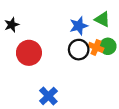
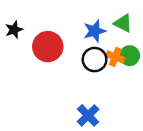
red circle: (29, 53) -> (48, 47), moved
blue cross: (48, 96) -> (88, 115), moved

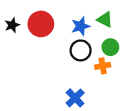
red circle: (48, 47) -> (41, 24), moved
orange cross: (115, 57) -> (103, 66), moved, turned -32

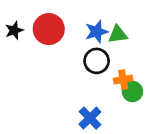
green triangle: (105, 20) -> (118, 34), moved, turned -35
green circle: (110, 47) -> (132, 91), moved

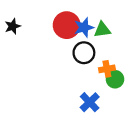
red circle: (49, 29) -> (67, 25), moved
blue cross: (90, 118) -> (90, 102), moved

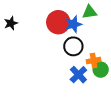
green triangle: (102, 30) -> (90, 12), moved
blue cross: (90, 102) -> (78, 75), moved

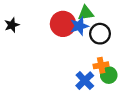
green triangle: (90, 12) -> (86, 13), moved
black circle: (73, 46) -> (100, 34), moved

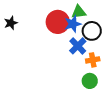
green circle: (109, 75) -> (90, 81), moved
blue cross: (85, 81) -> (78, 46), moved

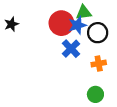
blue cross: (78, 46) -> (71, 49), moved
green circle: (90, 81) -> (95, 94), moved

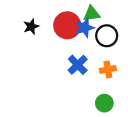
black star: (11, 24) -> (31, 26), moved
blue cross: (71, 49) -> (78, 65), moved

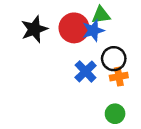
black star: (31, 26) -> (34, 29), size x1.5
black circle: (107, 36) -> (114, 59), moved

